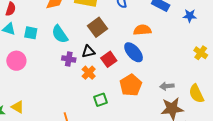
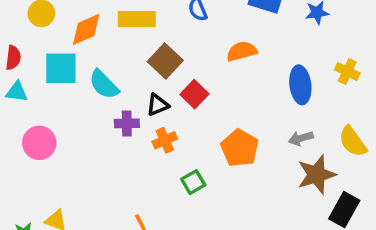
cyan square: (31, 33) -> (61, 68), moved, size x1.5
blue ellipse: (134, 52) -> (300, 85), moved, turned 45
red square: (109, 59) -> (194, 94), moved
orange cross: (89, 73) -> (165, 140), turned 32

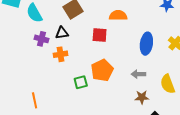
red square: (194, 94) -> (100, 35), moved, turned 35
brown star: (317, 175) -> (142, 97), size x0.6
green square: (193, 182) -> (81, 82), moved

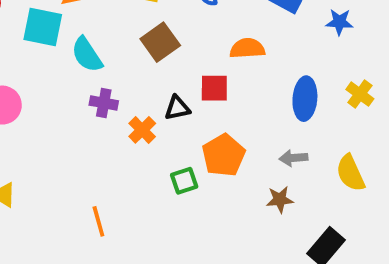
black triangle: (62, 33) -> (177, 108), moved
orange cross: (61, 54) -> (142, 130), turned -32
brown star: (142, 97) -> (280, 200), moved

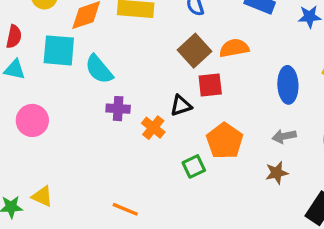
brown square: (160, 42) -> (194, 51), moved
orange line: (98, 221) -> (125, 209), turned -45

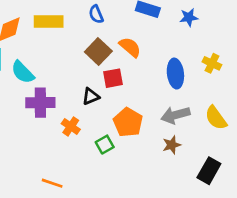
orange semicircle: (234, 48) -> (130, 47), turned 55
purple cross: (118, 109) -> (40, 103), size x1.5
orange cross: (153, 128) -> (71, 126), moved
gray arrow: (284, 136) -> (175, 115), size x1.5

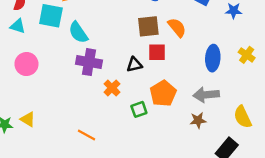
brown square: (98, 51) -> (148, 26), turned 30
yellow semicircle: (216, 118) -> (243, 117), moved

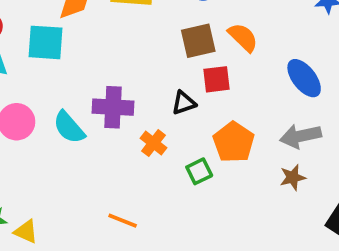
cyan semicircle: (78, 32) -> (69, 127), moved
blue ellipse: (213, 58) -> (304, 78), turned -35
yellow triangle: (28, 119) -> (26, 231), moved

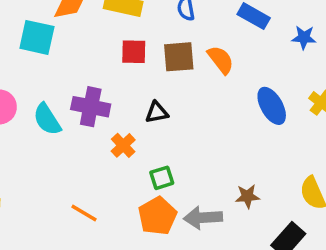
red square: (216, 79) -> (134, 52), moved
gray arrow: (301, 136) -> (203, 218), moved
orange pentagon: (234, 142) -> (157, 216), moved

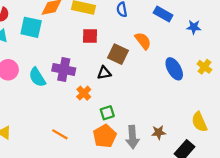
brown square: (179, 57) -> (118, 54), moved, turned 30
brown star: (247, 196) -> (159, 132), moved
gray arrow: (203, 218) -> (132, 137), turned -90

